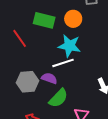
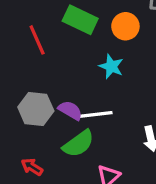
cyan star: (69, 46) -> (111, 67), size x0.7
white line: (63, 63) -> (95, 115), moved

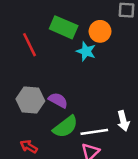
cyan star: (111, 67) -> (86, 51), moved
white line: (95, 115) -> (94, 132), moved

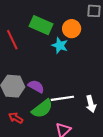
white line: (94, 132) -> (62, 98), moved
red arrow: (29, 147) -> (16, 118), moved

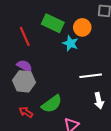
purple semicircle: (36, 86) -> (25, 66), moved
white line: (62, 98) -> (91, 76), moved

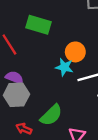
orange circle: (82, 27) -> (75, 52), moved
cyan star: (70, 43) -> (64, 67), moved

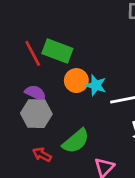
green rectangle: (39, 25) -> (57, 51), moved
orange circle: (75, 52) -> (76, 81), moved

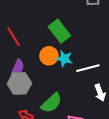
green rectangle: (57, 51) -> (59, 31), moved, turned 35
purple semicircle: (36, 93) -> (18, 68), turned 91

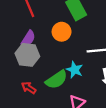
cyan star: (64, 59) -> (75, 70), moved

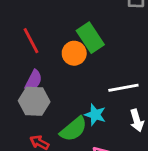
orange circle: (62, 32) -> (74, 53), moved

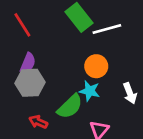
orange circle: (74, 53) -> (96, 66), moved
white line: (123, 88) -> (107, 29), moved

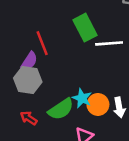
red line: (22, 25) -> (42, 43), moved
orange circle: (96, 66) -> (98, 104), moved

